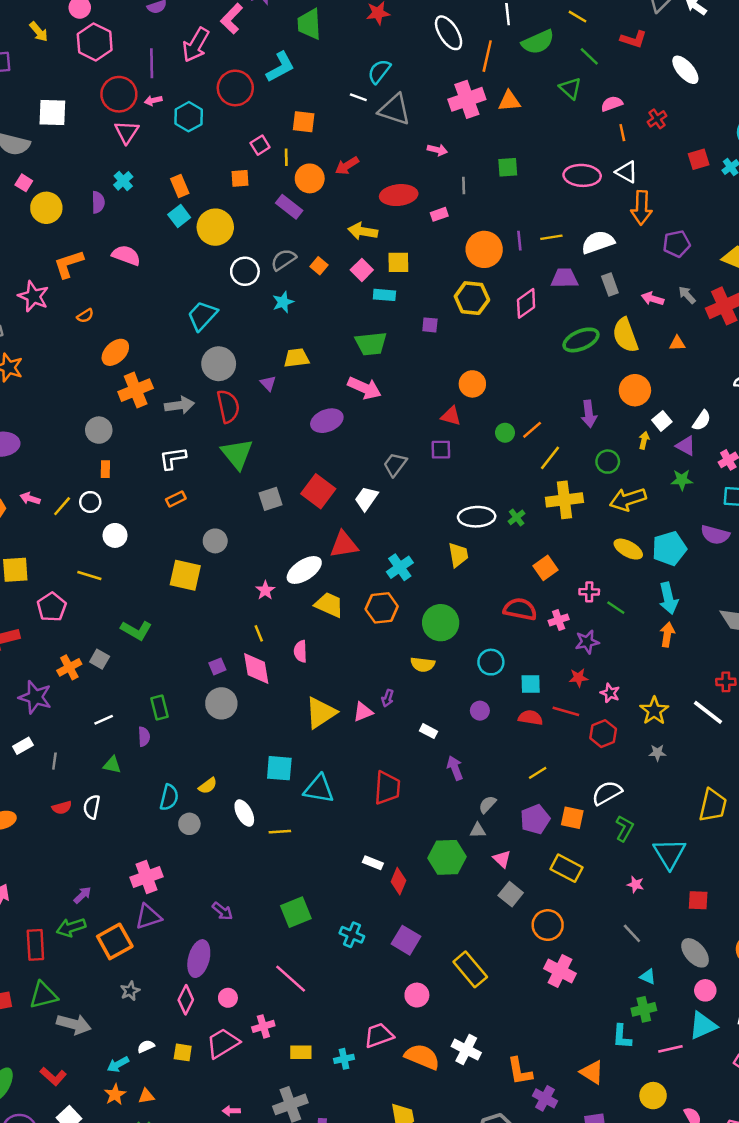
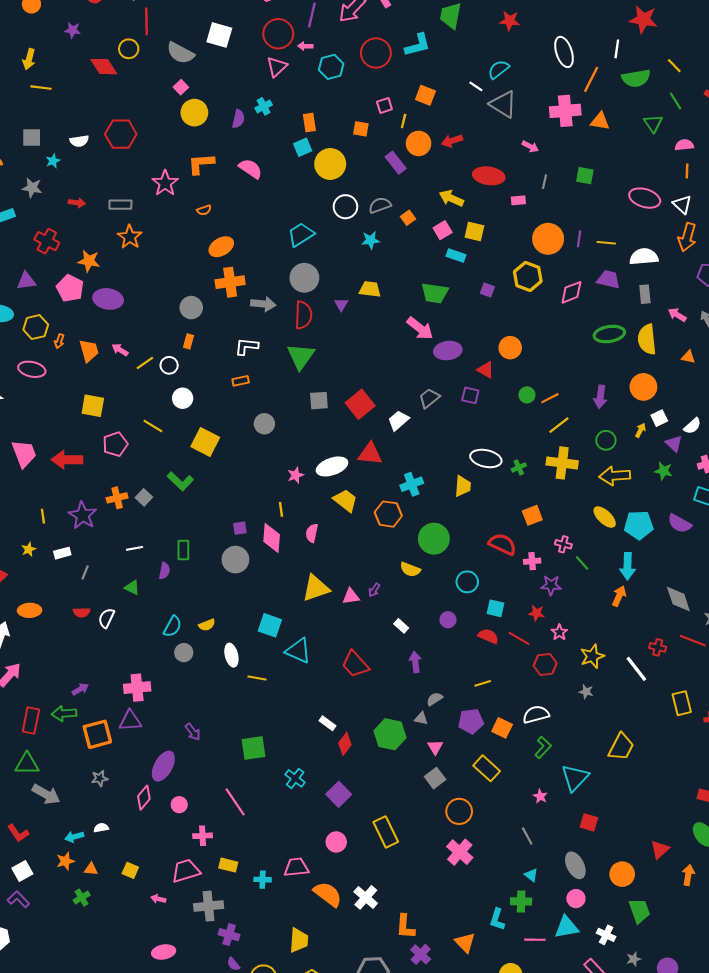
purple ellipse: (327, 421) -> (448, 351), moved
yellow square: (185, 575) -> (205, 442), moved
red trapezoid: (387, 788) -> (355, 664), turned 120
pink trapezoid: (223, 1043) -> (186, 871), moved
yellow square: (183, 1052) -> (130, 870), moved

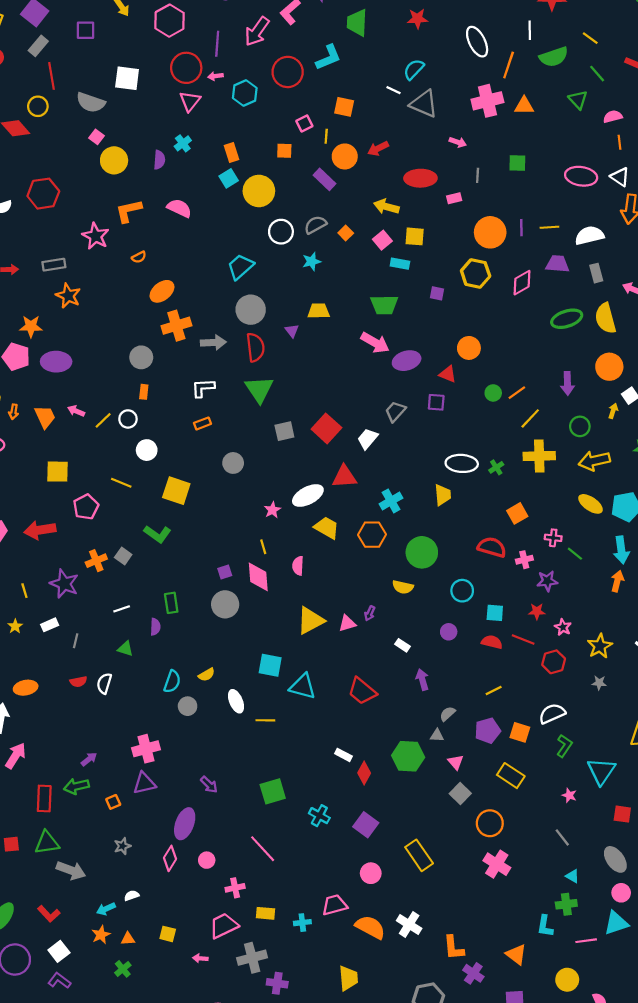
orange square: (97, 734) -> (113, 802), size x0.5

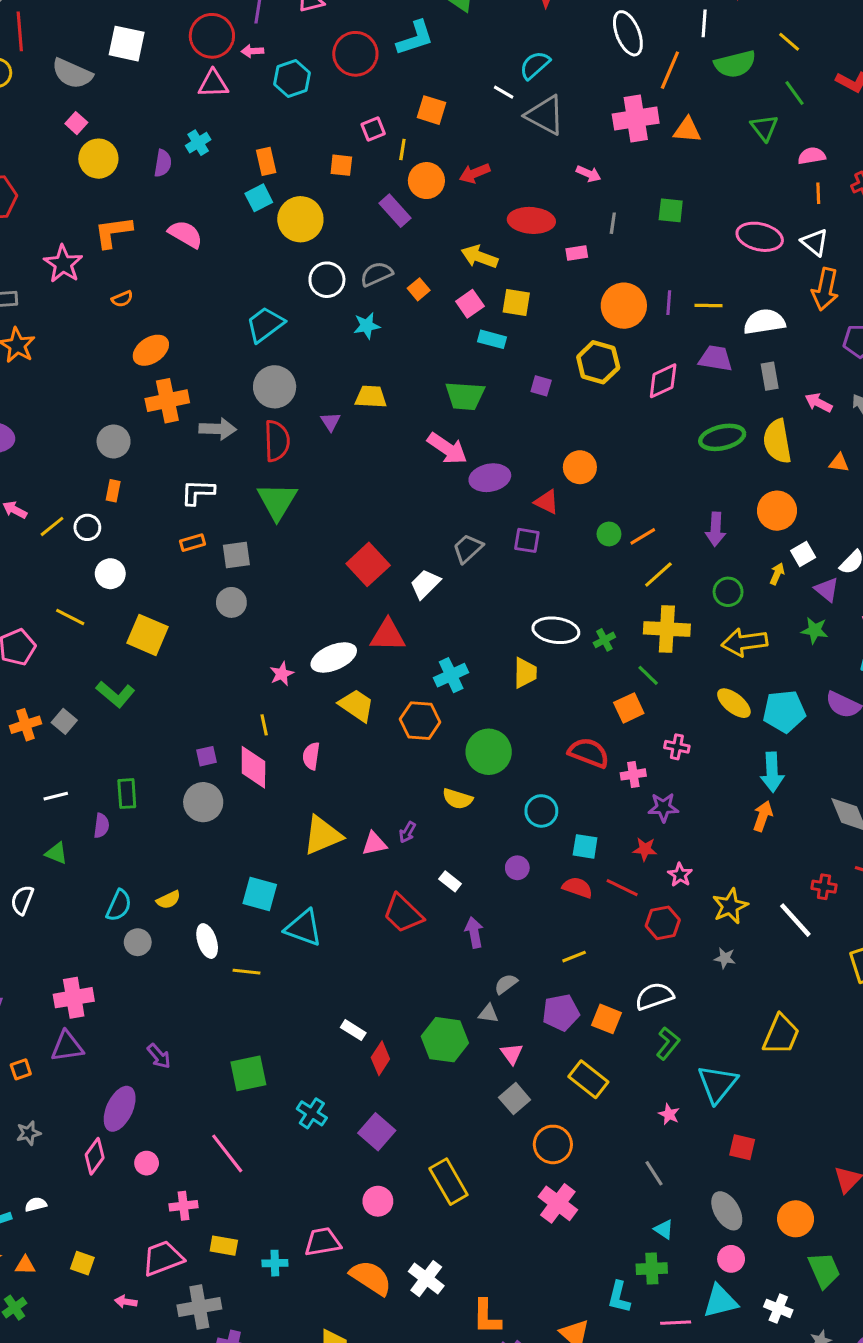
pink triangle: (190, 101) -> (213, 84), turned 45
gray square: (284, 431) -> (236, 555), moved
green line: (575, 554) -> (648, 675), moved
red trapezoid: (362, 691) -> (403, 913), moved

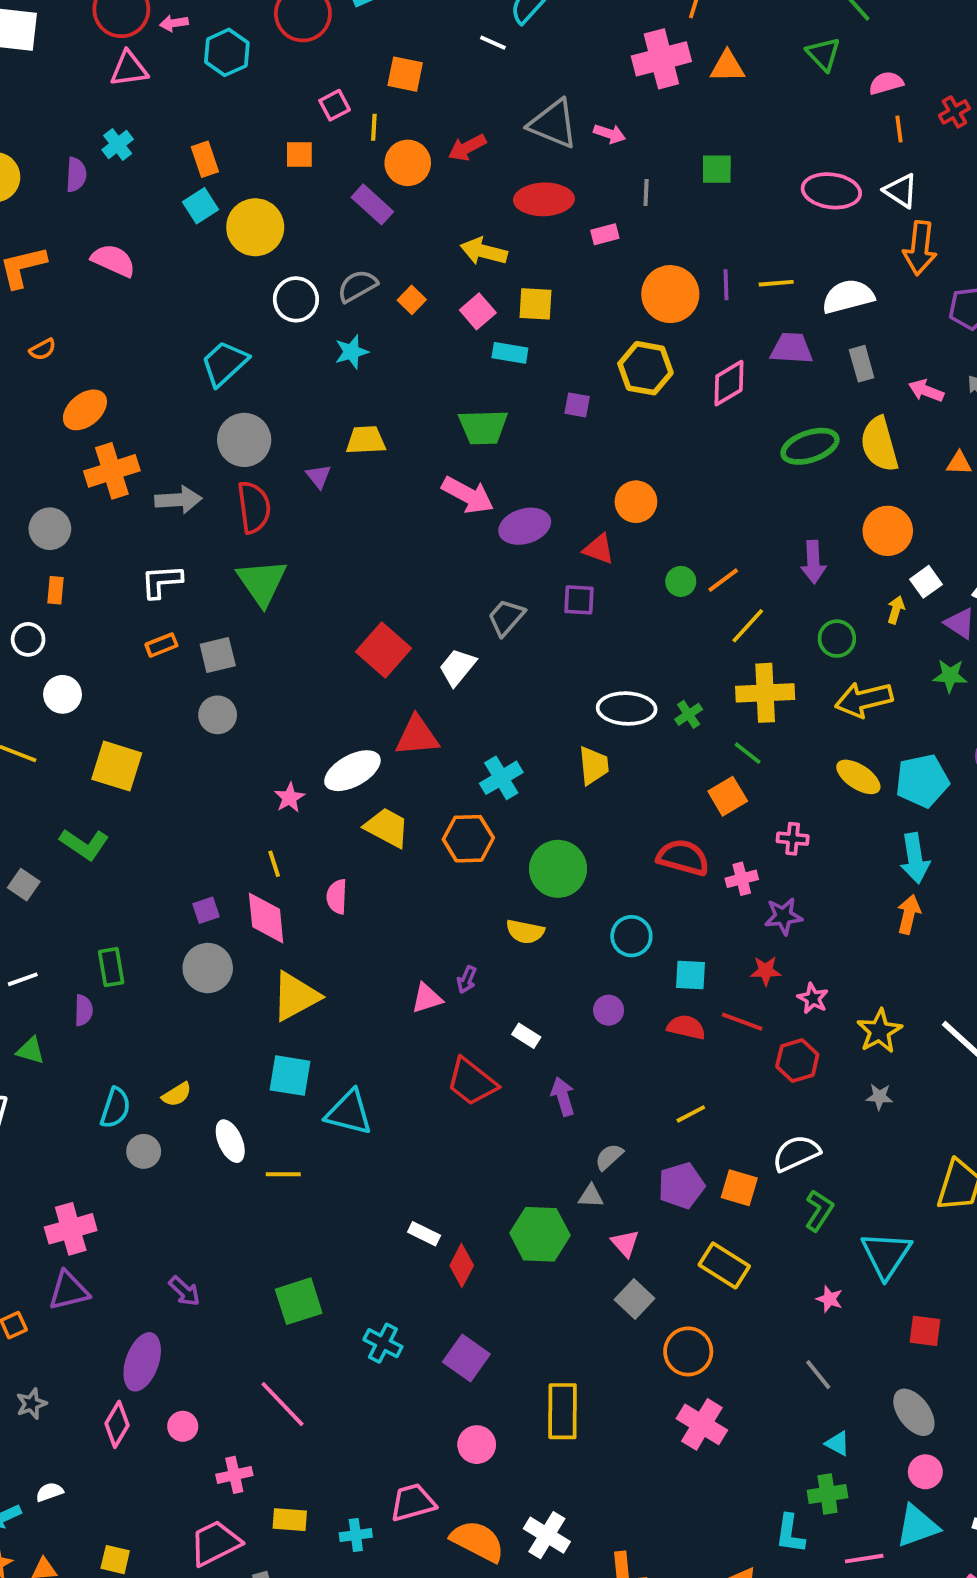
gray triangle: (545, 115) -> (553, 124), moved
yellow triangle: (322, 835) -> (295, 996), moved
yellow rectangle: (449, 1182) -> (563, 1411), turned 36

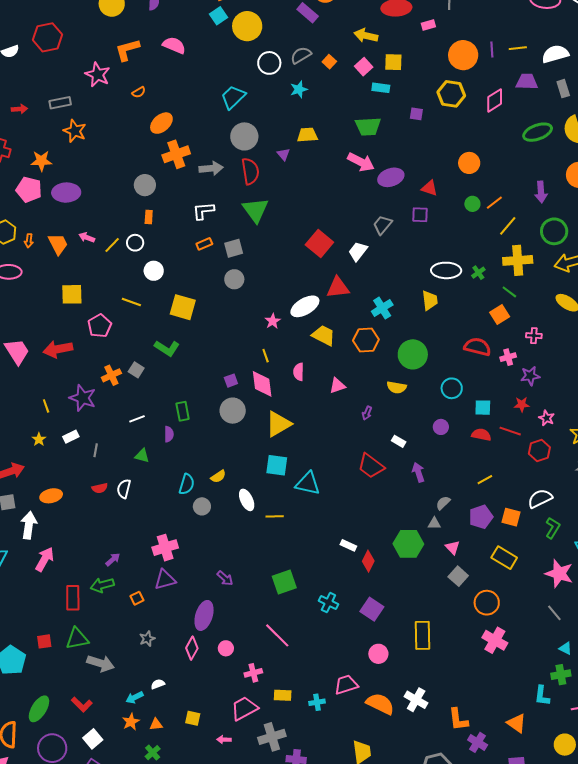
orange circle: (636, 502) -> (469, 163), moved
green circle: (837, 639) -> (554, 231), size x1.4
pink triangle: (427, 998) -> (337, 386), moved
pink star: (829, 1299) -> (559, 574), size x2.0

